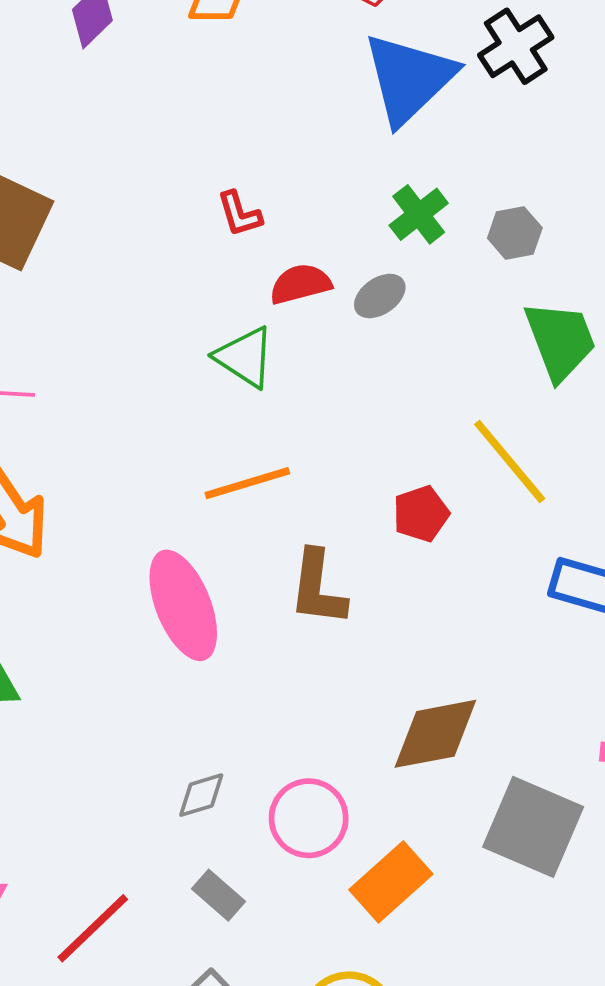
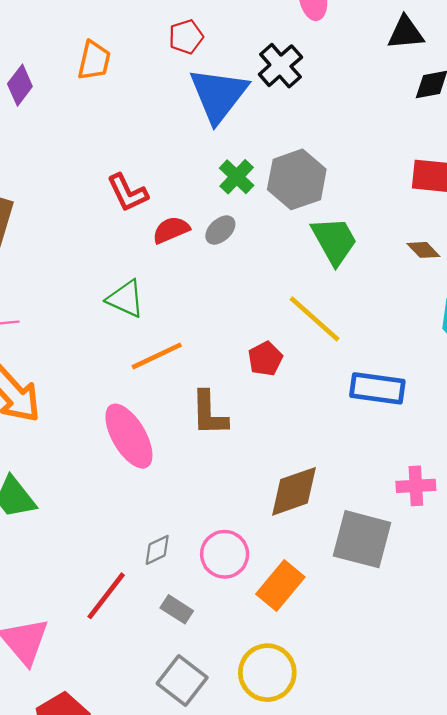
red L-shape: (239, 214) -> (128, 193), size x1.4
gray hexagon: (515, 233) -> (297, 179), size x1.8
green triangle: (245, 357) -> (126, 299), moved
red line: (93, 928) -> (106, 596), moved

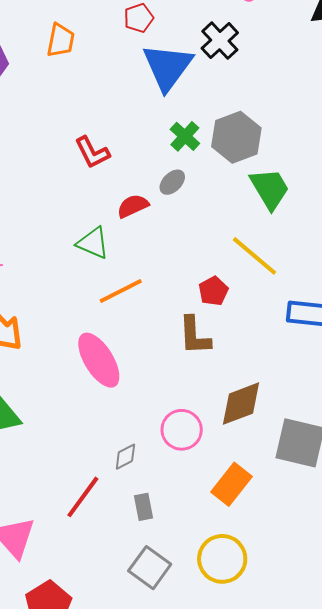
red semicircle: (171, 230) -> (133, 206), moved
brown L-shape: (209, 413) -> (195, 336), moved
pink circle: (225, 554) -> (182, 430), moved
gray rectangle: (177, 609) -> (143, 507), turned 48

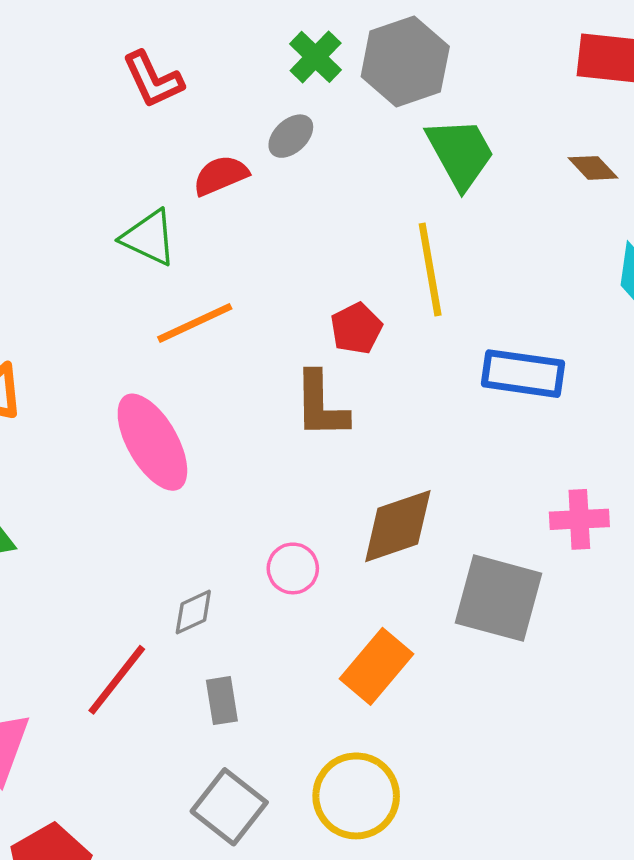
yellow line: (255, 256) -> (430, 270), turned 38
pink circle: (182, 430) -> (293, 568), size x0.7

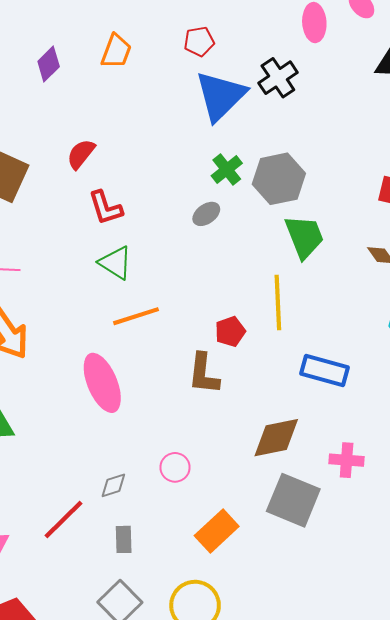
red L-shape: (153, 80) -> (105, 208), moved
red semicircle: (221, 175) -> (81, 154), moved, turned -36
brown diamond: (398, 526) -> (276, 438), moved

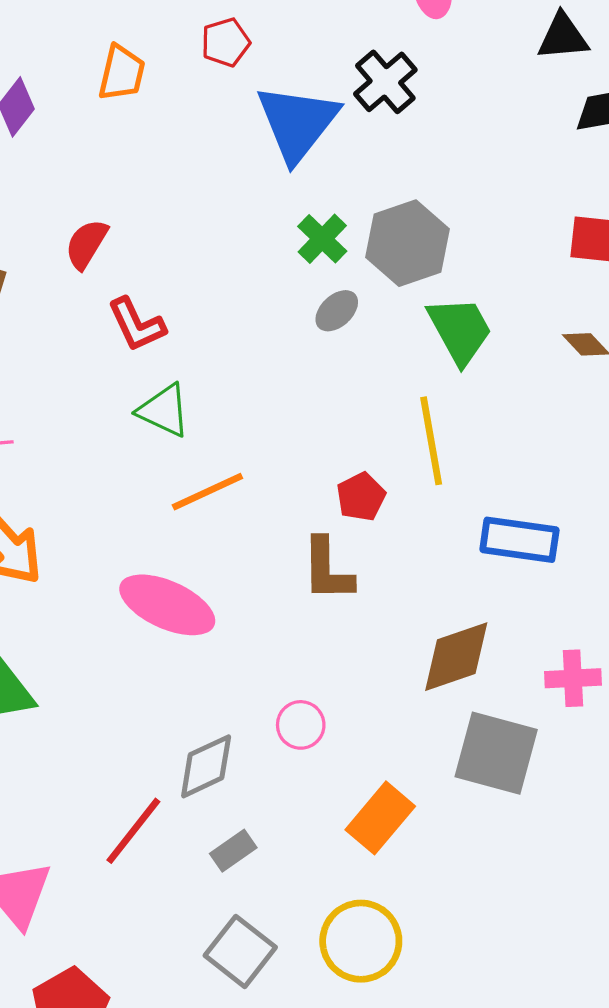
red pentagon: (199, 41) -> (226, 42), moved
gray ellipse: (206, 214) -> (337, 311), moved
pink ellipse: (102, 383) -> (167, 605), turned -36
gray diamond: (113, 485) -> (206, 766), size x1.5
gray rectangle: (124, 539) -> (233, 851), turned 64

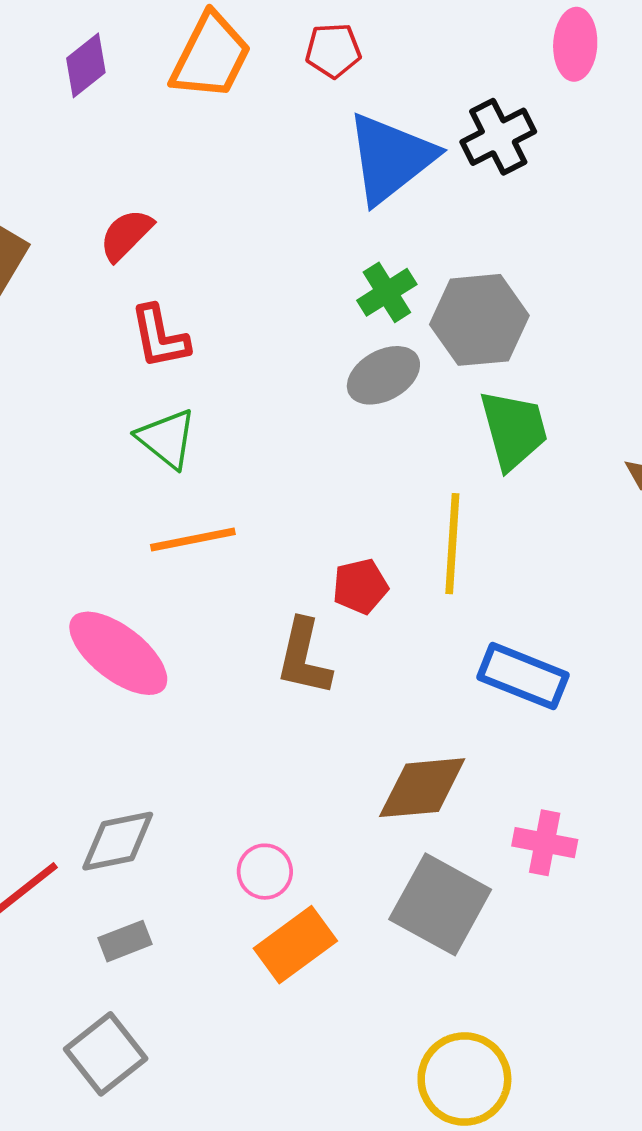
orange trapezoid: (122, 73) -> (211, 56), size x1.4
gray ellipse: (337, 311) -> (383, 375), size x1.4
pink circle: (301, 725) -> (265, 872), moved
yellow circle: (361, 941) -> (464, 1079), moved

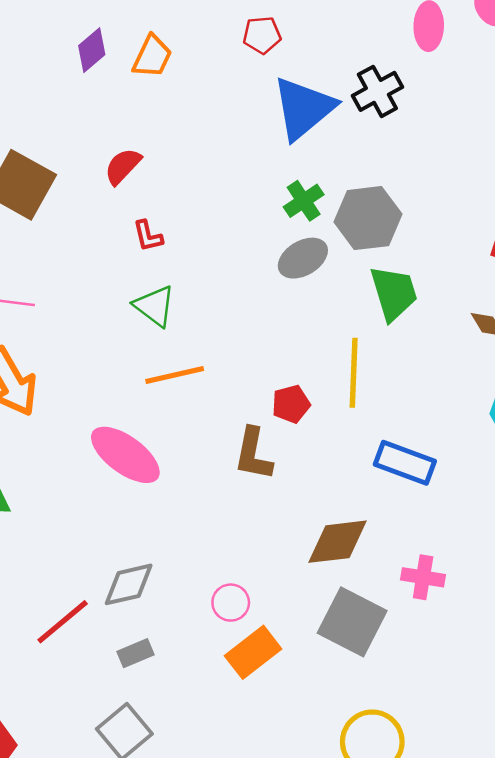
orange trapezoid: (211, 56) -> (152, 56), moved, size x0.7
red L-shape: (160, 337) -> (148, 236), size x0.7

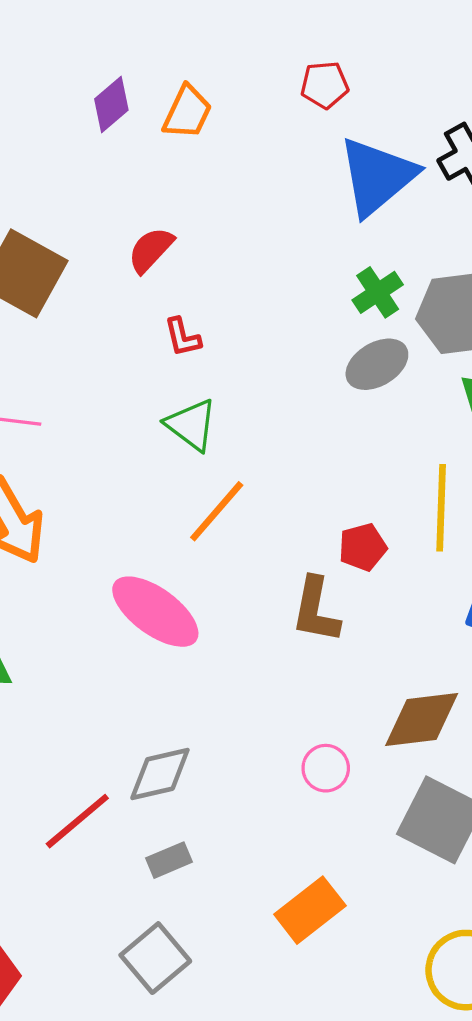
orange line: (175, 375) -> (217, 511), turned -36
pink circle: (231, 603) -> (326, 768), moved
orange rectangle: (253, 652) -> (310, 910), moved

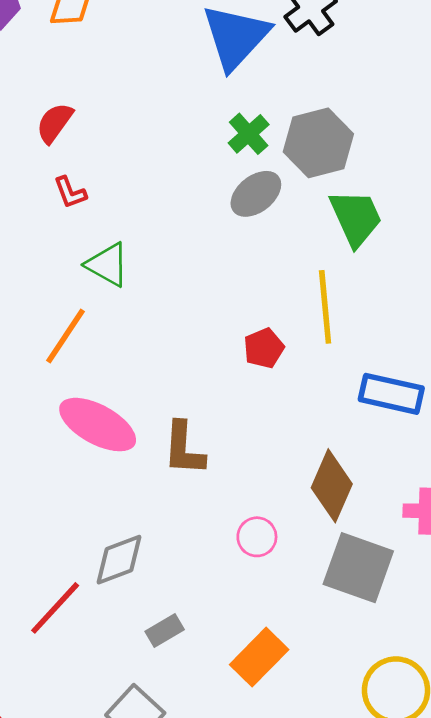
red L-shape: (183, 337) -> (70, 192), moved
orange line: (217, 511) -> (66, 336), moved
brown L-shape: (316, 610) -> (184, 449), moved
brown diamond: (422, 719) -> (332, 486), turned -52
gray rectangle: (169, 860) -> (165, 630), moved

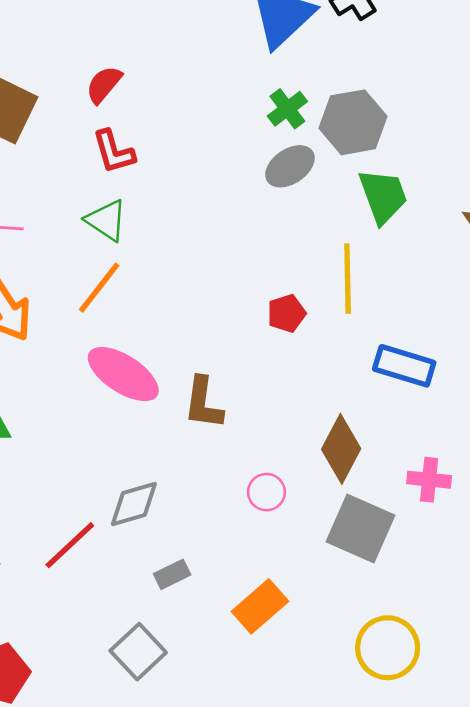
red L-shape: (70, 192) -> (114, 152), size x1.4
green triangle: (107, 265) -> (106, 220), moved

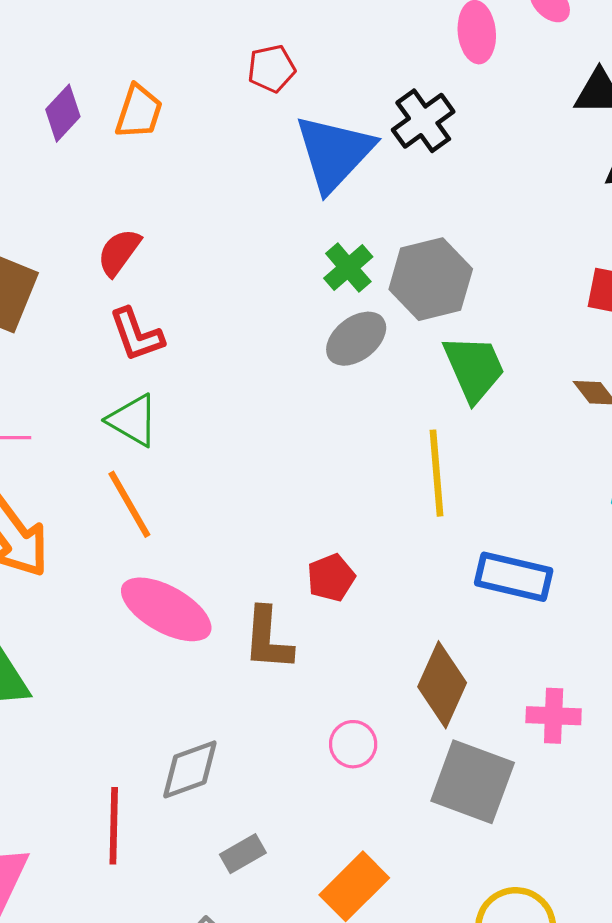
orange line: (99, 288) -> (129, 504), turned -64
red pentagon: (286, 313) -> (331, 578), moved
red line: (70, 545) -> (114, 826), turned -42

